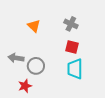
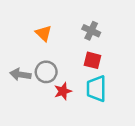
gray circle: (36, 66) -> (46, 72), moved
red star: (25, 86) -> (63, 91), moved

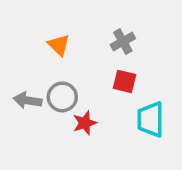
gray cross: (91, 31) -> (123, 42), turned 36
cyan trapezoid: (96, 89) -> (151, 119), moved

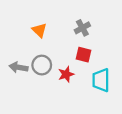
red star: (85, 123) -> (66, 74), moved

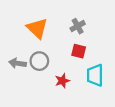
orange triangle: (39, 30) -> (37, 28), size x1.5
red star: (66, 74) -> (62, 81), moved

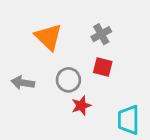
gray circle: (39, 61) -> (68, 80), moved
cyan trapezoid: (95, 75) -> (128, 120), moved

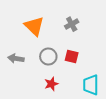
red square: (103, 67) -> (72, 57), moved
red star: (81, 106) -> (51, 84), moved

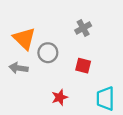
orange triangle: (34, 26) -> (24, 39), moved
gray circle: (48, 57) -> (48, 53), moved

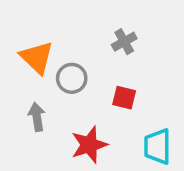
gray arrow: (18, 68) -> (37, 117), moved, turned 72
red star: (60, 97) -> (89, 145), size x1.5

